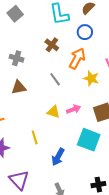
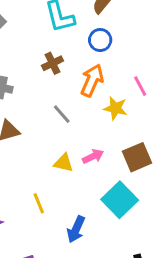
brown cross: (52, 45) -> (53, 63), turned 32
cyan square: (89, 140) -> (120, 200), turned 30

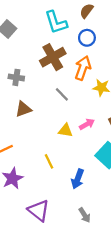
brown cross: (53, 63) -> (53, 57), size x1.6

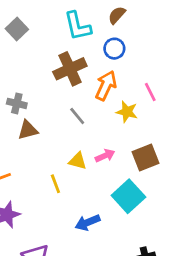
gray cross: (16, 77) -> (17, 103), moved
yellow line: (49, 161) -> (55, 184), moved
blue arrow: (78, 179) -> (88, 222), turned 42

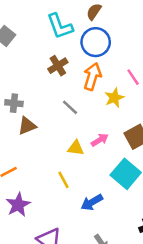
blue circle: (114, 49) -> (96, 42), size x1.5
brown cross: (70, 69) -> (58, 66), size x0.7
yellow star: (127, 112) -> (114, 98), turned -30
yellow line: (55, 184) -> (63, 180), moved

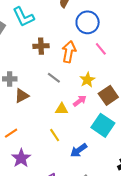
cyan L-shape: (60, 26) -> (23, 17), moved
blue circle: (96, 42) -> (88, 22), moved
brown cross: (58, 66) -> (41, 46), turned 35
yellow star: (114, 98) -> (87, 80), moved

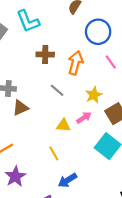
blue arrow: (79, 150) -> (67, 180), moved

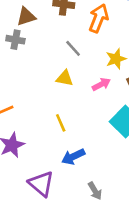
brown triangle: (20, 108) -> (26, 17), moved
yellow triangle: (63, 125) -> (65, 78), moved

